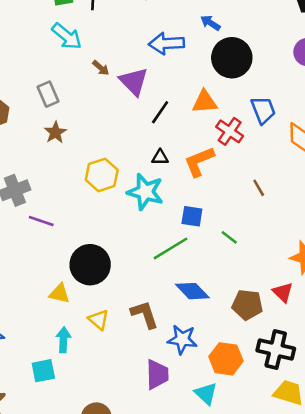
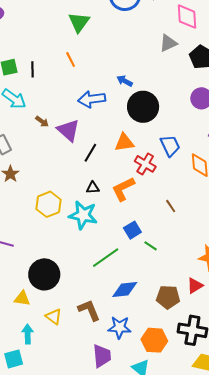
blue square: (192, 216) -> (132, 230), moved, turned -36
blue diamond: (192, 291) -> (125, 289), turned -48
red triangle: (283, 292) -> (195, 286), turned 48

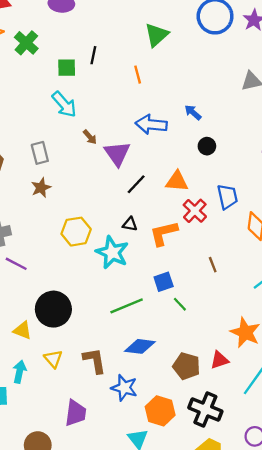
black line: (32, 69) -> (93, 55), moved
black circle: (143, 107) -> (207, 146), size x0.5
purple trapezoid: (102, 356) -> (76, 413), moved

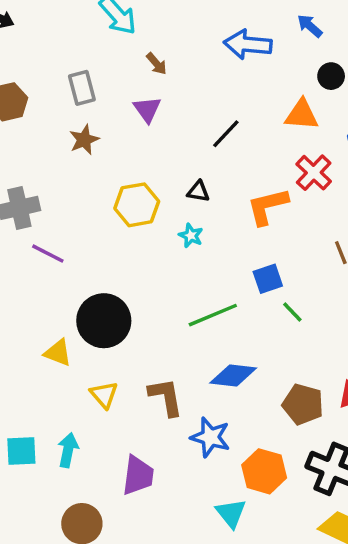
purple triangle: (117, 154) -> (147, 109), moved, size x0.7
orange triangle: (177, 181) -> (302, 115), moved
black triangle: (130, 224) -> (198, 191), moved
cyan star: (112, 252) -> (191, 236), size x0.5
cyan arrow: (20, 372) -> (68, 450), moved

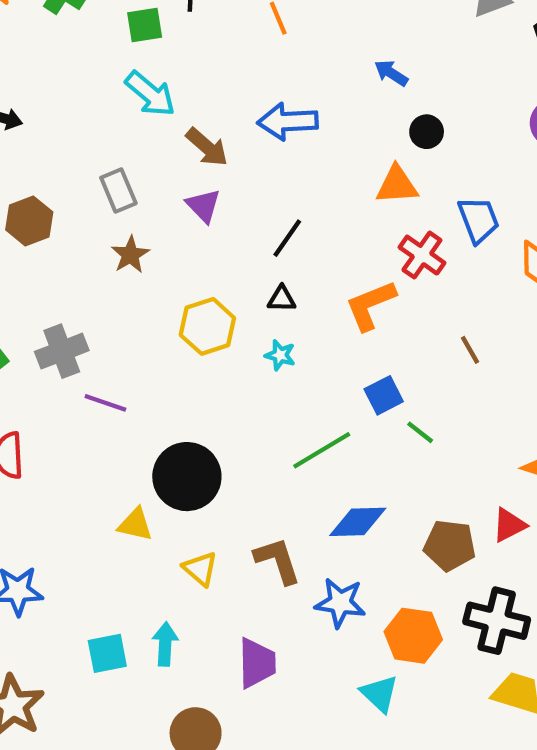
blue arrow: (248, 44) -> (288, 121), moved
brown arrow: (156, 64) -> (207, 147), size x1.5
black line: (226, 134) -> (287, 238), moved

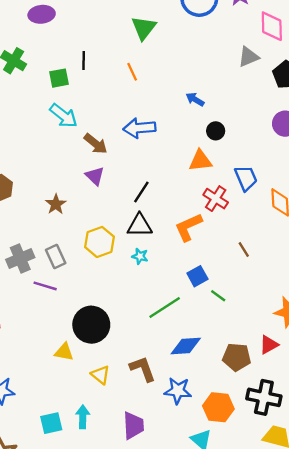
gray rectangle: (118, 191) -> (56, 256), moved
black triangle: (282, 299) -> (140, 225), size x1.6

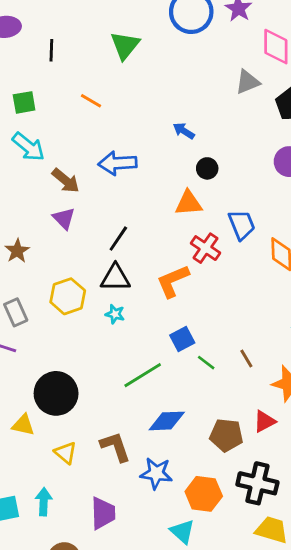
black line: (84, 61) -> (51, 50), moved
orange line: (132, 72) -> (91, 101), moved, turned -36
brown line: (244, 250) -> (246, 358), moved

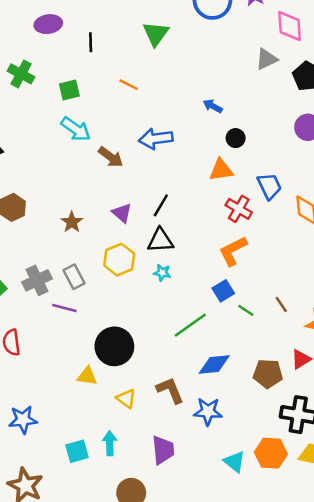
purple triangle: (64, 218) -> (122, 213), moved
orange L-shape: (173, 281) -> (233, 251), moved
orange hexagon: (204, 494) -> (271, 453), moved

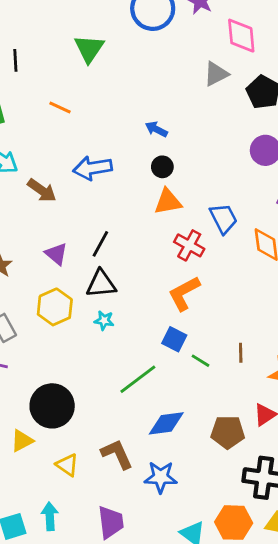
black circle: (236, 138) -> (162, 167), moved
blue square: (223, 291) -> (174, 339), turned -30
brown line: (281, 304) -> (241, 353), turned 35
yellow triangle: (87, 376) -> (22, 441), turned -35

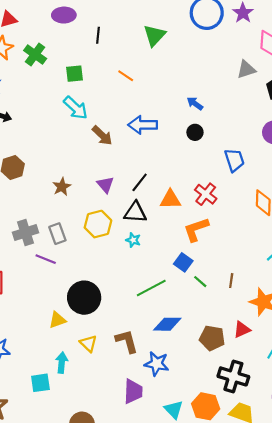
orange triangle: (168, 202) -> (170, 199), moved
blue trapezoid: (223, 218) -> (234, 160), moved
cyan arrow: (50, 516) -> (62, 363), moved
purple trapezoid: (111, 522) -> (133, 391), moved

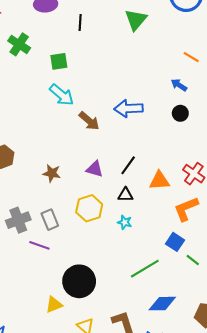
orange line: (126, 76) -> (191, 57), moved
purple triangle: (105, 185) -> (95, 169), turned -30
brown star: (62, 187) -> (52, 173), turned -30
black triangle: (135, 212) -> (125, 195), size x0.7

